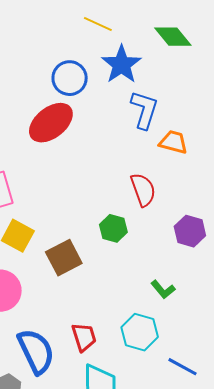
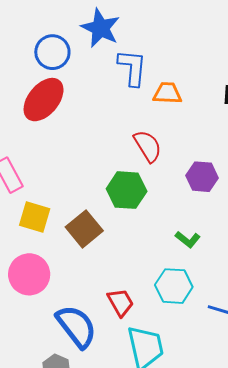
green hexagon: (113, 228) -> (127, 190), size x1.4

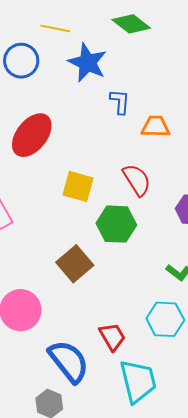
blue circle: (52, 52) -> (21, 61), moved
blue L-shape: (132, 68) -> (120, 102), size x0.7
yellow square: (35, 217) -> (78, 186), moved

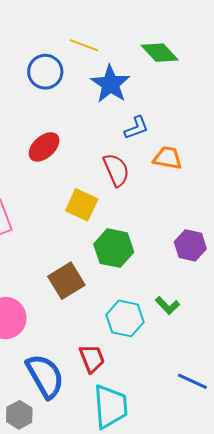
blue L-shape: (120, 102) -> (136, 128), turned 56
red ellipse: (32, 135) -> (44, 147), size x0.7
red semicircle: (137, 180) -> (116, 170), moved
cyan hexagon: (165, 319) -> (125, 318), moved

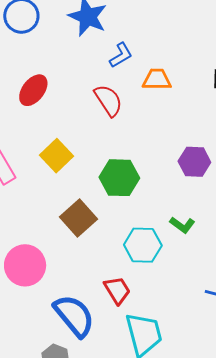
yellow square: (82, 205) -> (57, 156), moved, turned 32

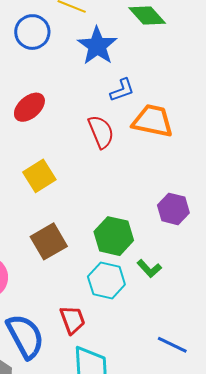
orange trapezoid: (157, 79) -> (153, 121), size x1.4
green hexagon: (119, 178) -> (114, 236), moved

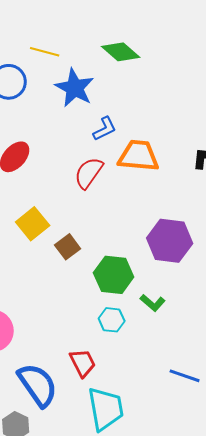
red semicircle: (101, 132) -> (89, 173), turned -116
purple hexagon: (173, 209) -> (170, 241), size x1.4
brown square: (49, 241) -> (68, 247), moved, size x0.7
cyan hexagon: (106, 281) -> (112, 320), size x0.7

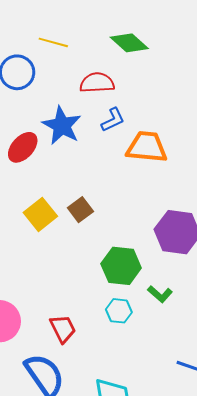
blue star: (75, 88) -> (62, 126), moved
red semicircle: (89, 173) -> (97, 83), moved, turned 52
brown square: (68, 247) -> (80, 210), moved
red trapezoid: (83, 363) -> (63, 329), moved

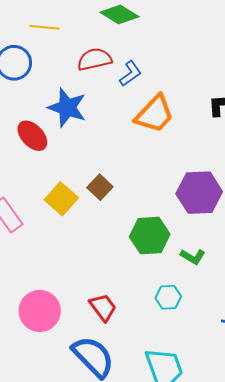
blue L-shape: (113, 120) -> (130, 73), moved
red ellipse: (23, 147) -> (32, 136), turned -76
orange trapezoid: (147, 147) -> (154, 114), turned 138
cyan hexagon: (119, 311) -> (168, 297), moved

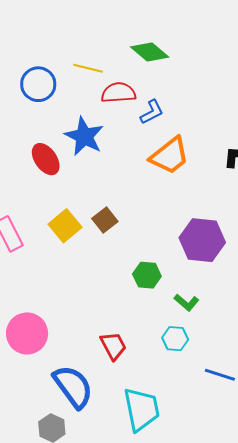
yellow line: (44, 27) -> (88, 68), moved
green hexagon: (150, 236) -> (147, 275), size x0.7
cyan hexagon: (168, 297) -> (175, 339), moved
red trapezoid: (103, 307) -> (113, 346), moved

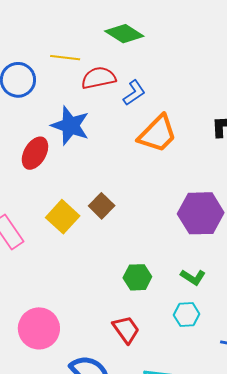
red ellipse: (46, 159) -> (35, 153), turned 72
green hexagon: (147, 275) -> (137, 277), moved

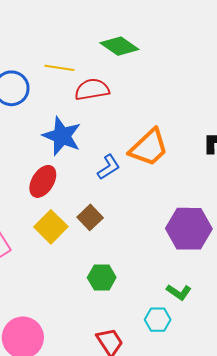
blue L-shape: (134, 93) -> (109, 167), moved
red ellipse: (35, 153) -> (43, 181), moved
green hexagon: (137, 277) -> (102, 278), moved
cyan hexagon: (187, 314) -> (158, 320), moved

